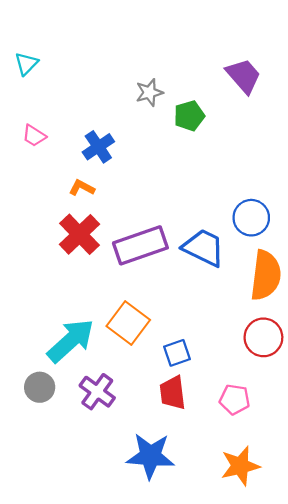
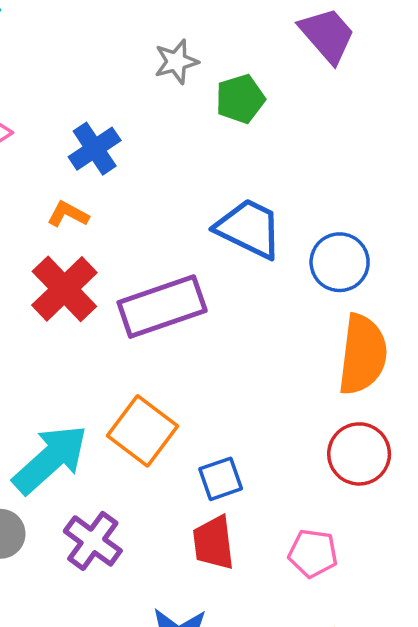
blue trapezoid: (204, 248) -> (249, 228), moved

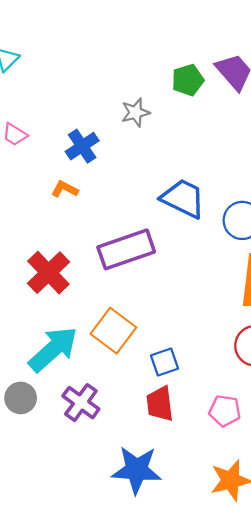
gray star: (176, 62) -> (135, 113), moved
green pentagon: (240, 99) -> (188, 80), moved
red cross: (64, 289) -> (48, 273), moved

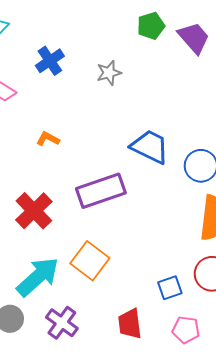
green pentagon: (188, 80) -> (151, 26), moved
blue cross: (82, 146) -> (50, 61), moved
blue square: (164, 362) -> (170, 288), moved

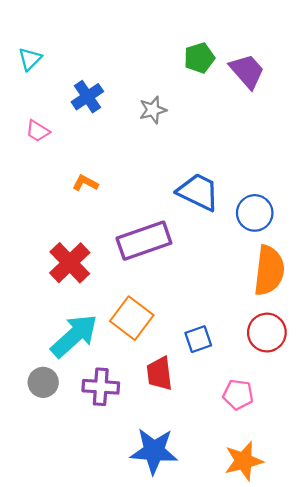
blue square: (170, 288) -> (198, 339), moved
purple cross: (62, 323) -> (101, 387), turned -32
red trapezoid: (130, 324) -> (159, 373), moved

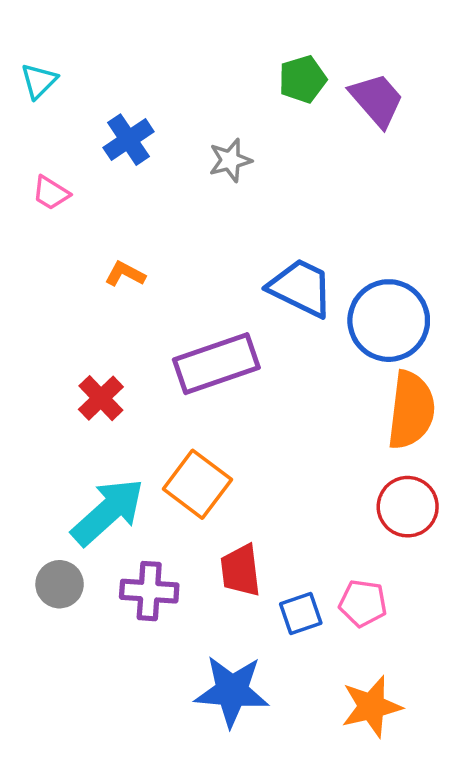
blue circle: (255, 213) -> (389, 321), size x1.4
red cross: (70, 263) -> (101, 398), size x0.7
blue square: (198, 339) -> (301, 614), moved

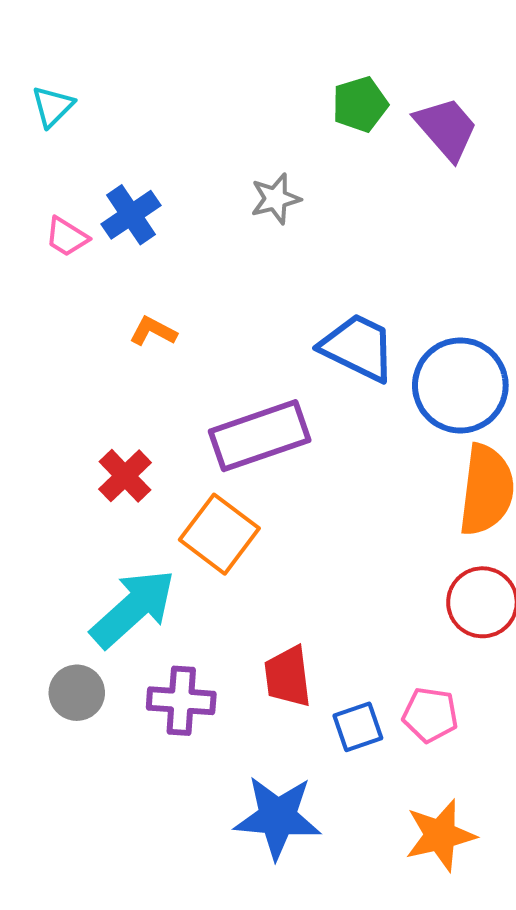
blue cross: (128, 140) -> (131, 215), moved
orange square: (197, 484) -> (219, 534), moved

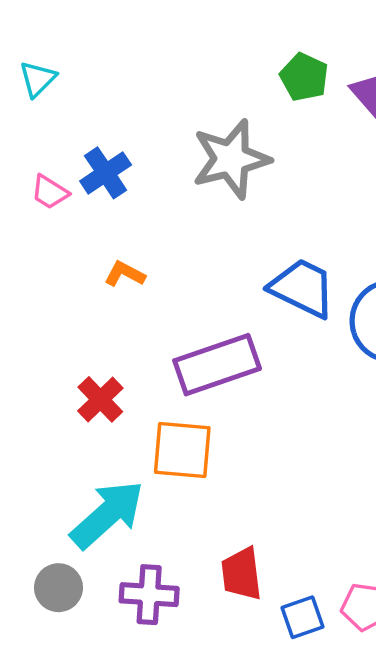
green pentagon: (360, 104) -> (304, 77), turned -30
gray star: (276, 199) -> (231, 159), size x1.8
orange square: (219, 534) -> (182, 450), turned -32

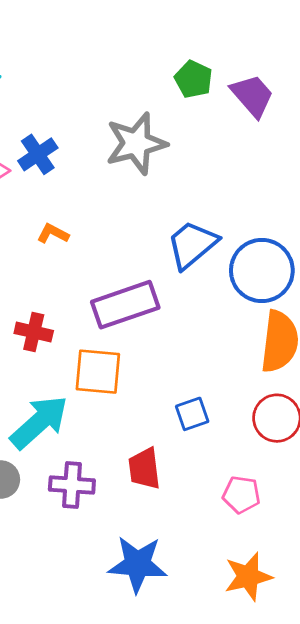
blue trapezoid: (302, 288) -> (192, 245), turned -66
red cross: (100, 399) -> (34, 332), turned -33
blue square: (302, 617) -> (192, 414), moved

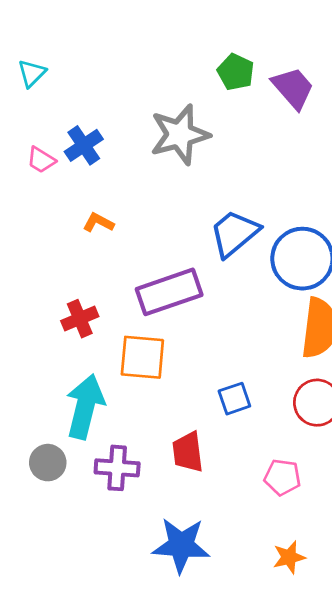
red cross: (34, 332) -> (80, 319), turned -36
cyan arrow: (39, 422) -> (85, 407), turned -34
orange star: (248, 577) -> (289, 557), size x0.7

